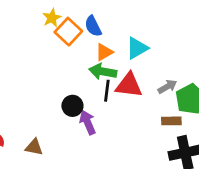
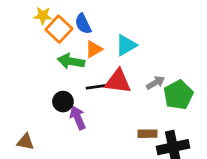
yellow star: (52, 18) -> (43, 16), turned 30
green arrow: (103, 71) -> (71, 61), moved
black line: (107, 91) -> (96, 87), turned 75
brown rectangle: (171, 121) -> (147, 134), moved

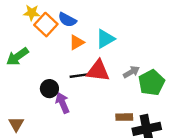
blue semicircle: (83, 24) -> (67, 20), turned -36
green arrow: (71, 61) -> (17, 57), moved, turned -45
brown triangle: (25, 142) -> (16, 124), turned 49

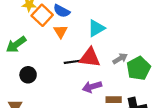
orange triangle: (77, 42) -> (61, 31), moved, turned -32
black circle: (49, 89) -> (28, 75), moved
purple arrow: (63, 103) -> (92, 87), moved, turned -84

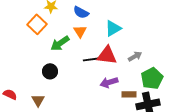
orange square: (42, 15) -> (37, 24), moved
green arrow: (16, 44) -> (60, 43), moved
green pentagon: (138, 68) -> (152, 78), moved

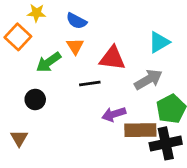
cyan triangle: (113, 28) -> (159, 42), moved
red triangle: (107, 55) -> (112, 58), moved
gray arrow: (135, 56) -> (148, 80), size x1.5
brown rectangle: (129, 94) -> (140, 130), size x1.6

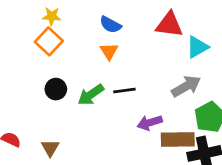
yellow star: (37, 13) -> (52, 16), moved
red triangle: (112, 58) -> (169, 25), moved
green arrow: (49, 62) -> (91, 95), moved
black circle: (35, 100) -> (56, 89), moved

